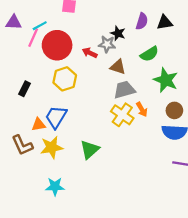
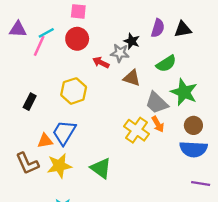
red circle: (57, 45) -> (77, 39), moved, size x0.7
gray trapezoid: (124, 90) -> (157, 103), moved, turned -120
green triangle: (90, 150) -> (101, 168), turned -42

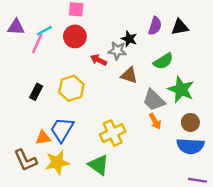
black rectangle: (30, 102) -> (36, 92), moved
yellow cross: (136, 130) -> (113, 133), moved, turned 30

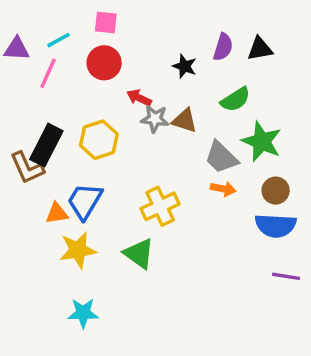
cyan line: (44, 31) -> (59, 40), moved
gray star: (117, 51) -> (155, 119), moved
black rectangle: (36, 92) -> (46, 145), size x1.6
orange arrow: (155, 121) -> (223, 189), turned -49
brown L-shape: (25, 160) -> (27, 168), moved

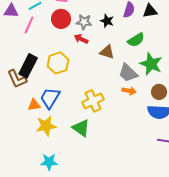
gray star: (155, 119) -> (84, 22), moved

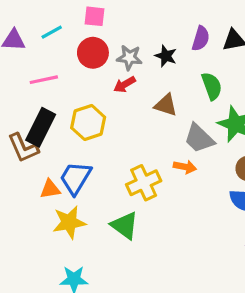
pink line: (29, 25) -> (44, 80), moved, turned 54
red arrow: (81, 39) -> (125, 84), turned -56
green semicircle: (136, 40) -> (212, 86), turned -78
orange arrow: (129, 91) -> (185, 167), moved

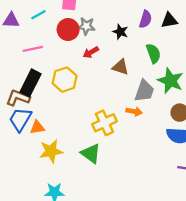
gray star: (129, 58) -> (86, 26), moved
gray trapezoid: (199, 138) -> (144, 91), turned -115
brown L-shape: (23, 148) -> (18, 98), turned 135
blue trapezoid: (75, 178) -> (20, 119), moved

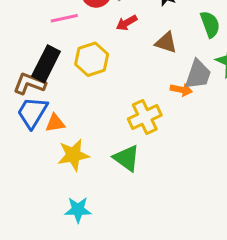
pink line: (33, 49) -> (64, 18), moved
orange arrow: (134, 111) -> (181, 90), moved

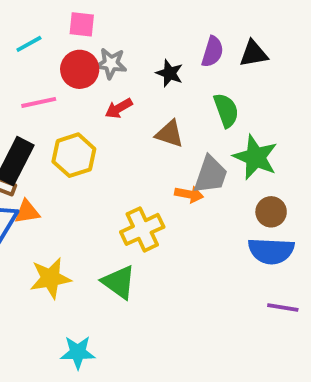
orange triangle: (55, 123) -> (27, 212), moved
cyan star: (78, 210) -> (78, 352), moved

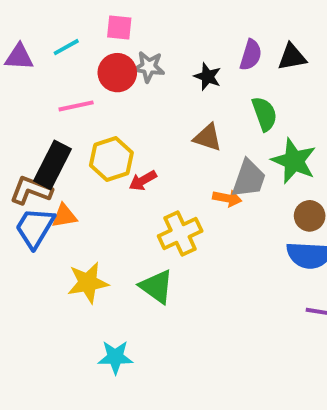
red arrow: (119, 108) -> (143, 181), moved

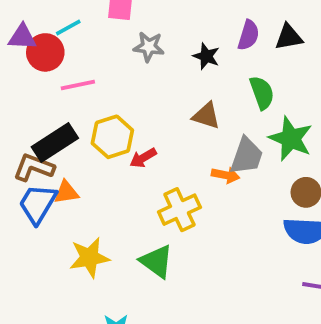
red circle: (117, 73) -> (45, 52), moved
black rectangle: (53, 165) -> (55, 143), turned 30

